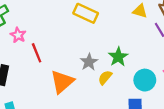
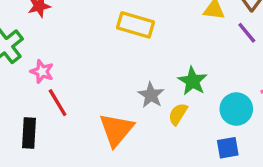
red line: (37, 53) -> (58, 103), moved

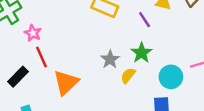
purple line: (247, 33) -> (145, 20), moved
orange triangle: (116, 130) -> (66, 83), moved
black rectangle: (29, 133) -> (18, 77), turned 35

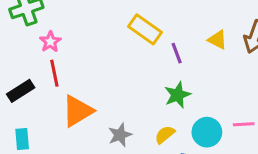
purple line: (145, 20) -> (177, 53), moved
gray star: (110, 59) -> (120, 135), moved
yellow semicircle: (128, 76) -> (165, 135), moved

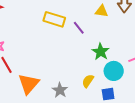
green star: (177, 95) -> (101, 52), moved

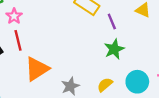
green star: (101, 52) -> (114, 49), moved

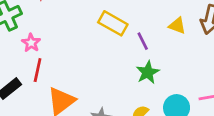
red line: (18, 40) -> (38, 70), turned 30

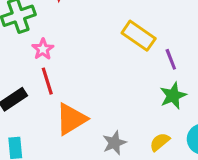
red line: (38, 70) -> (47, 81), turned -35

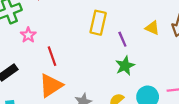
yellow rectangle: (139, 36) -> (98, 23), turned 70
red line: (47, 81) -> (52, 56), moved

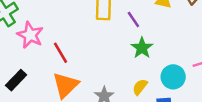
pink star: (28, 35) -> (30, 35), size x1.5

